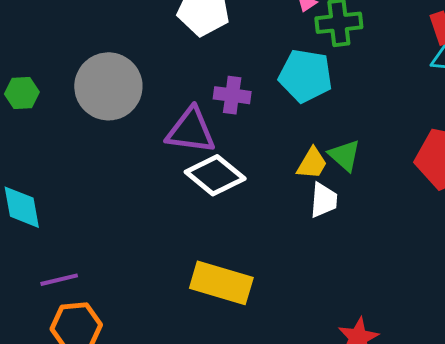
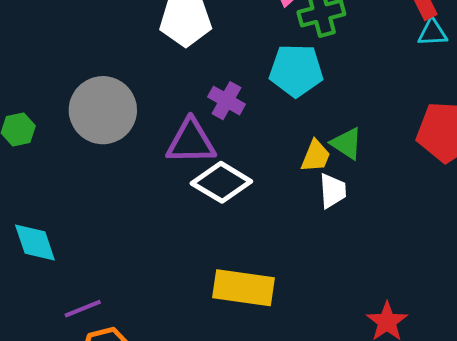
purple cross: (232, 95) -> (226, 101), turned 30

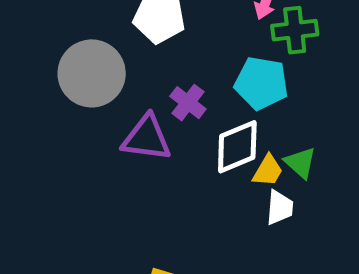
gray circle: (103, 110) -> (92, 73), moved
white diamond: (221, 182) -> (237, 147), moved, turned -62

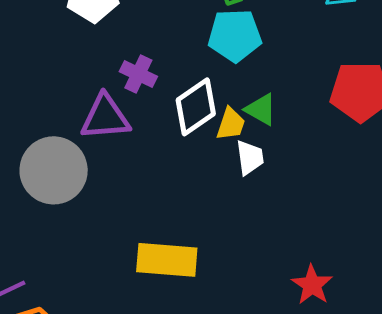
gray circle: (92, 73) -> (54, 170), moved
cyan pentagon: (261, 83) -> (235, 35), moved

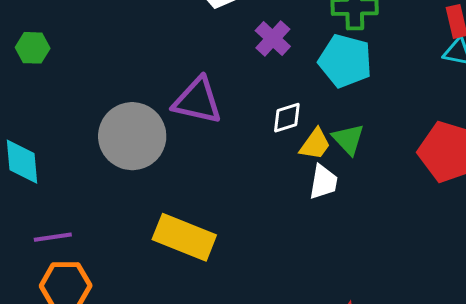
purple cross: (138, 74) -> (273, 39), moved
white diamond: (196, 107) -> (287, 118), size x0.6
yellow rectangle: (167, 260) -> (184, 237), moved

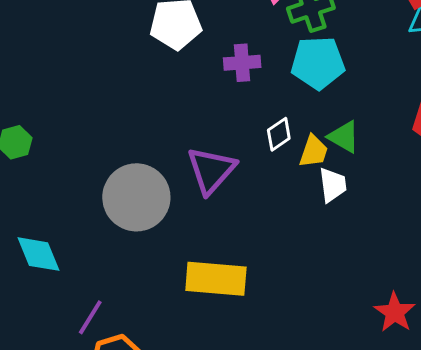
purple cross: (273, 39) -> (242, 63), turned -30
purple triangle: (197, 101) -> (211, 170), moved, turned -44
purple line: (53, 237) -> (90, 317), turned -33

